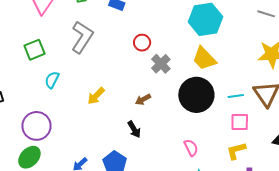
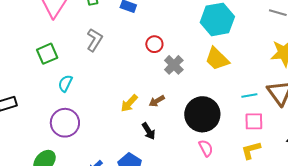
gray L-shape: (82, 37) -> (94, 40), size x0.7
black circle: (196, 95) -> (202, 114), moved
yellow arrow: (96, 96) -> (129, 103), moved
purple circle: (37, 126) -> (65, 123), moved

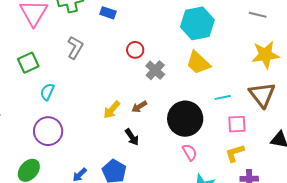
cyan line: (249, 96) -> (223, 97), moved

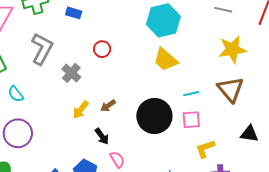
gray L-shape: (75, 48) -> (42, 49), size x1.4
gray cross: (155, 70) -> (71, 73), moved
cyan semicircle: (47, 92) -> (16, 94), turned -60
pink square: (237, 124) -> (191, 120), moved
pink semicircle: (190, 152) -> (117, 159), moved

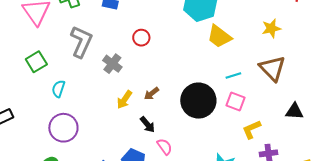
yellow star: (232, 49) -> (271, 28), size x0.7
yellow trapezoid: (165, 60) -> (219, 36), moved
cyan semicircle: (16, 94) -> (58, 89), turned 60
pink square: (191, 120) -> (235, 101), turned 30

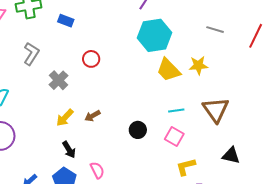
yellow star: (271, 28) -> (198, 65), moved
gray L-shape: (81, 42) -> (31, 54), size x0.7
black circle: (198, 101) -> (138, 130), size x0.5
black arrow: (147, 125) -> (69, 150), moved

